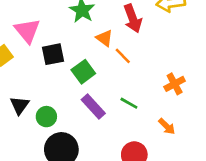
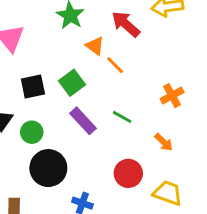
red arrow: (133, 18) -> (126, 24), turned 152
black square: (53, 54) -> (33, 87), moved

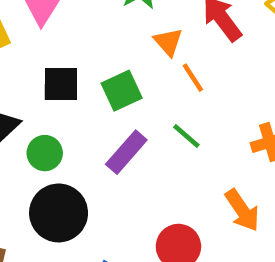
green line: (122, 117) -> (186, 136), moved
purple rectangle: (83, 121) -> (126, 152), turned 72
orange arrow: (164, 142) -> (242, 210), size x1.4

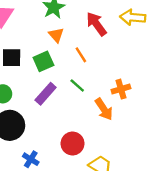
orange triangle: (168, 42) -> (56, 35), moved
orange arrow: (242, 210) -> (104, 109), moved

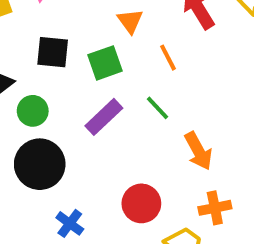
orange cross: (121, 89) -> (215, 208), moved

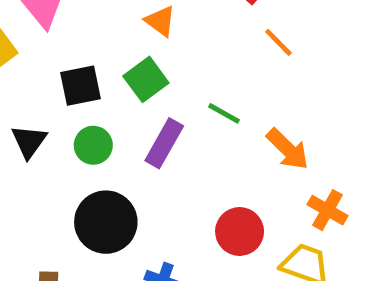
orange line: (168, 58) -> (278, 42), moved
green circle: (33, 111) -> (93, 145), moved
orange cross: (215, 208) -> (327, 210), turned -32

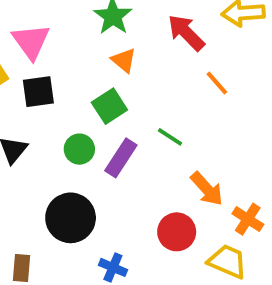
black square: (81, 86) -> (38, 92), moved
green circle: (93, 145) -> (79, 149), moved
orange arrow: (288, 149) -> (207, 189), moved

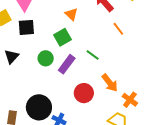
black circle: (71, 218) -> (39, 107), moved
red circle: (177, 232) -> (84, 93), moved

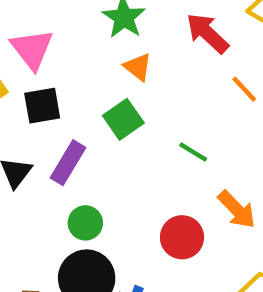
green circle: (46, 58) -> (85, 223), moved
purple rectangle: (67, 64) -> (68, 163), moved

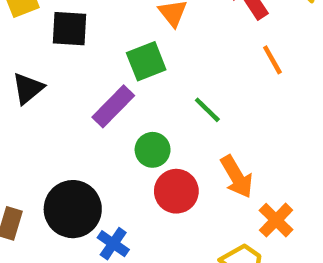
purple rectangle: (68, 163) -> (113, 106), moved
green circle: (85, 223) -> (153, 150), moved

